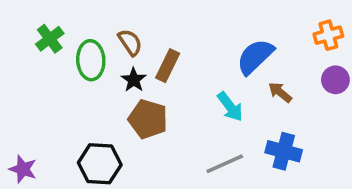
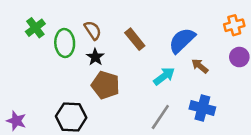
brown rectangle: (168, 66) -> (135, 39), moved, turned -65
cyan arrow: (230, 107) -> (164, 76), turned -90
gray line: (225, 164) -> (160, 117), turned -32

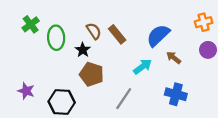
brown semicircle: (93, 30) -> (94, 31), moved
gray line: (160, 117) -> (124, 99), moved
purple star: (16, 121) -> (26, 91), moved

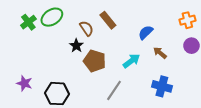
brown rectangle: (117, 34) -> (108, 20), moved
blue semicircle: (158, 35) -> (146, 32), size x0.7
green ellipse: (56, 38) -> (52, 17), moved, turned 60
brown pentagon: (92, 74) -> (95, 61), moved

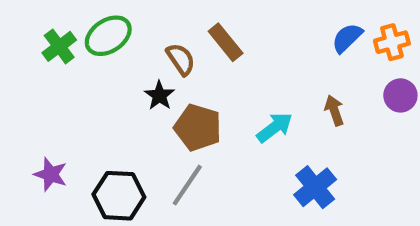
blue semicircle: (146, 32) -> (347, 38), moved
brown arrow: (160, 53) -> (334, 110), turned 32
blue cross: (162, 86) -> (315, 187), moved, turned 36
gray line: (114, 90) -> (187, 185), moved

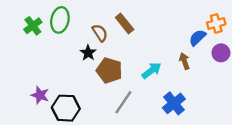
green ellipse: (108, 36) -> (60, 20), turned -45
blue semicircle: (347, 38) -> (197, 38), moved
purple star: (51, 174) -> (40, 95), moved
gray line: (187, 185) -> (123, 102), moved

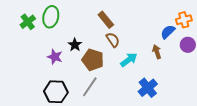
brown semicircle: (100, 33) -> (113, 40), moved
purple star: (40, 95) -> (55, 57), moved
gray line: (123, 102) -> (90, 87), moved

